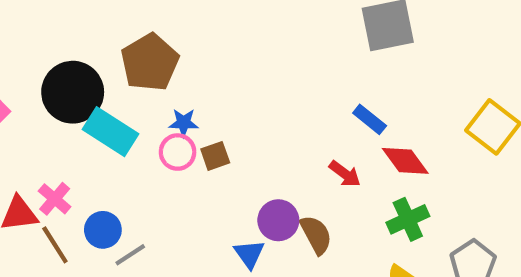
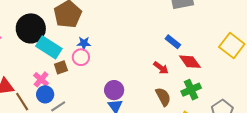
brown square: (215, 156) -> (61, 67), moved
pink cross: (55, 199) -> (41, 79), moved
purple circle: (278, 220) -> (114, 90), moved
brown semicircle: (316, 235) -> (163, 97), moved

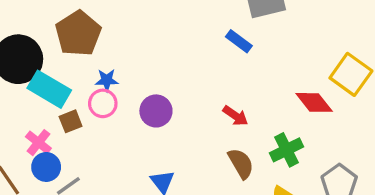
blue rectangle: (173, 42) -> (239, 41), moved
red diamond: (190, 62) -> (314, 102), moved
purple circle: (114, 90) -> (156, 111), moved

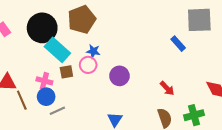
pink cross: (38, 143) -> (44, 81), turned -35

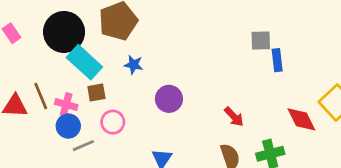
gray square: (199, 20) -> (261, 40), moved, size x0.6
blue rectangle: (178, 44) -> (277, 60), moved, turned 35
pink circle: (88, 65) -> (113, 122), moved
brown line: (22, 100) -> (41, 96), moved

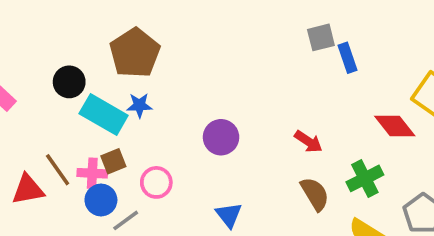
black circle: (64, 32) -> (69, 82), size x0.6
blue star: (134, 65) -> (139, 105), moved
brown square: (96, 92) -> (113, 161), moved

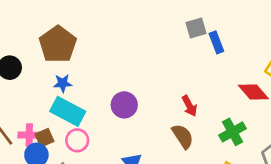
cyan rectangle: (104, 115) -> (68, 111), moved
red arrow: (308, 142) -> (189, 106), turned 30
brown square: (113, 161) -> (44, 138), moved
brown semicircle: (315, 194) -> (183, 136), moved

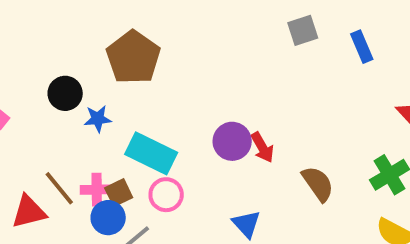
gray square: (196, 28) -> (303, 30), moved
blue star: (63, 83) -> (98, 119), moved
red arrow: (189, 106) -> (262, 147), moved

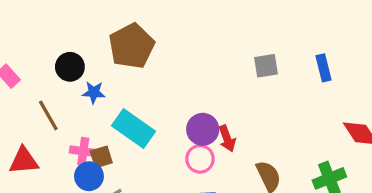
gray square: (303, 30) -> (266, 66), moved
brown line: (59, 188) -> (48, 115), moved
pink circle: (166, 195) -> (200, 159), moved

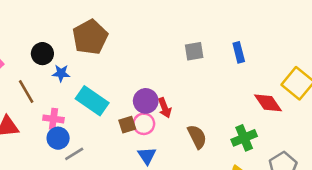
brown square: (101, 157) -> (127, 125), moved

